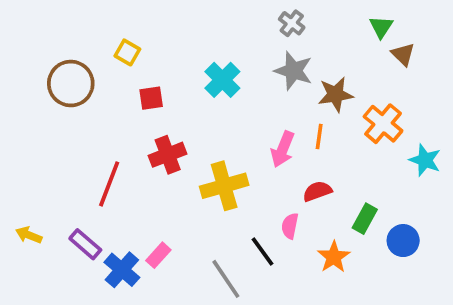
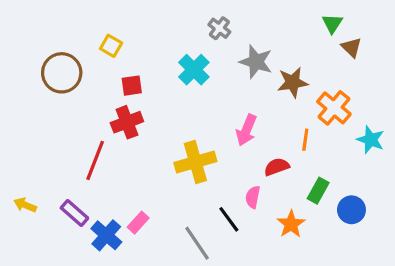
gray cross: (292, 23) -> (219, 28), moved
orange line: (319, 136) -> (305, 140), moved
red cross: (168, 155) -> (127, 122), moved

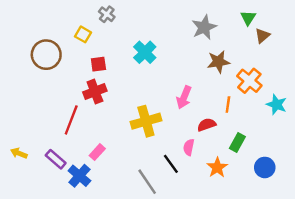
gray cross: (219, 28) -> (107, 14), moved
brown triangle: (351, 47) -> (262, 36), turned 35
gray star: (256, 62) -> (204, 27), moved, turned 30
blue circle: (351, 210) -> (265, 167), moved
pink rectangle: (138, 223) -> (97, 152), moved

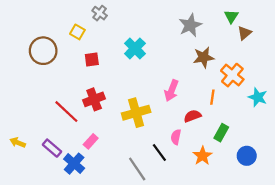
red cross: (95, 91) -> (94, 99), moved
red line: (71, 120) -> (66, 112), turned -68

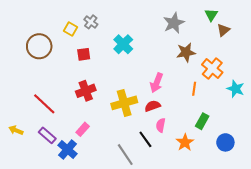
gray cross: (100, 13) -> (91, 22), moved
red line: (66, 112) -> (44, 104), moved
red semicircle: (192, 116) -> (153, 106), moved

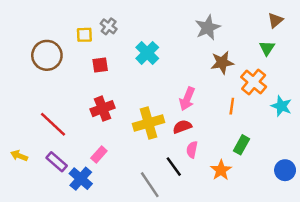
green triangle: (211, 15) -> (267, 48), moved
yellow square: (71, 29) -> (84, 35), turned -32
brown triangle: (223, 30) -> (275, 20), moved
blue circle: (225, 142) -> (285, 170), moved

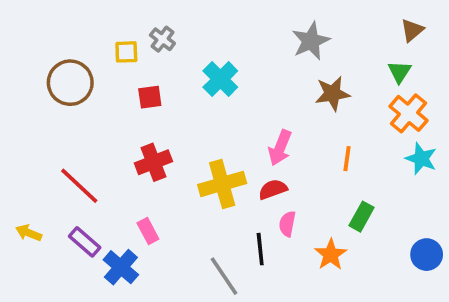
orange cross: (254, 82) -> (409, 113), moved
pink rectangle: (99, 154) -> (148, 231), turned -70
black line: (174, 167) -> (260, 249), turned 30

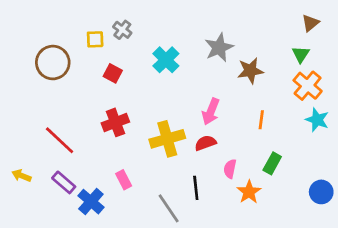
gray star: (311, 41) -> (219, 48), moved
red square: (150, 97) -> (113, 73), turned 36
pink semicircle: (287, 224) -> (230, 169), moved
pink rectangle: (148, 231) -> (124, 180), moved

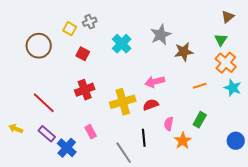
gray cross: (122, 30) -> (90, 22), turned 32
yellow square: (95, 39) -> (70, 29), turned 32
pink arrow: (211, 112) -> (155, 82), turned 54
orange line: (261, 120) -> (200, 86), moved, turned 64

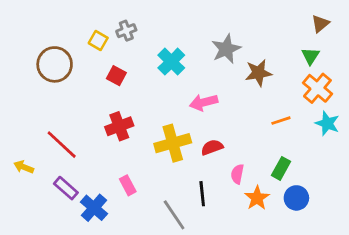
pink arrow: (155, 82) -> (204, 102), moved
yellow arrow: (16, 129) -> (24, 167), moved
blue circle: (236, 141) -> (296, 198), moved

